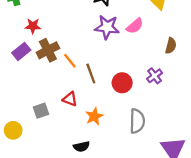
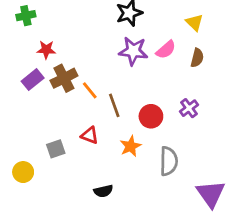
brown semicircle: (171, 46) -> (197, 58), moved
orange star: (94, 116) -> (131, 146), moved

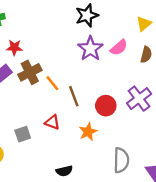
yellow triangle: (194, 22) -> (144, 24), turned 35
purple star: (133, 51) -> (90, 49), turned 30
purple cross: (189, 108) -> (139, 99), size x1.5
gray semicircle: (169, 161) -> (121, 160), moved

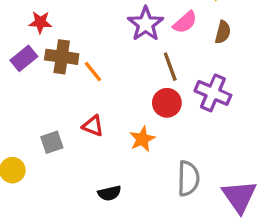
brown cross: (30, 72) -> (62, 57), turned 35
brown line: (74, 96) -> (170, 67), moved
purple cross: (139, 99) -> (213, 93), turned -30

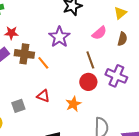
purple star: (146, 24) -> (59, 37), moved

